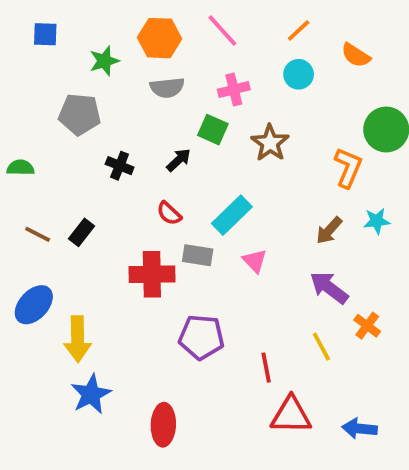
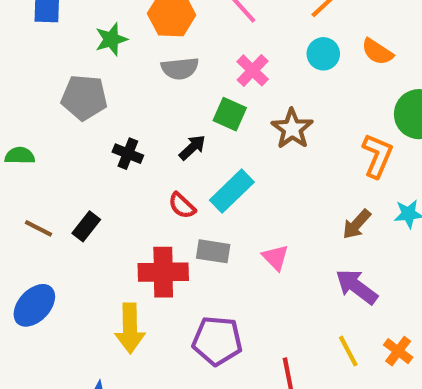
orange semicircle: (356, 55) -> (377, 52), moved
pink cross: (234, 90) -> (253, 70), turned -32
cyan rectangle: (232, 215) -> (232, 191), moved
orange cross: (367, 326) -> (398, 351), moved
yellow arrow: (78, 339) -> (130, 328), moved

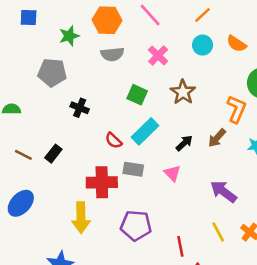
green square: (230, 114) -> (137, 95), moved
black arrow: (192, 147) -> (184, 143), moved
brown arrow: (357, 224) -> (217, 138), moved

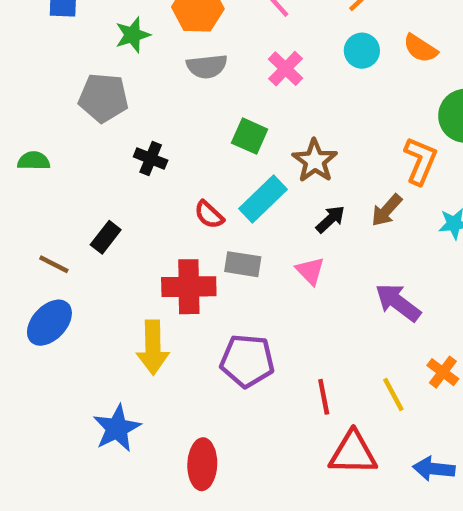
brown star: (183, 92) -> (315, 161), moved
brown line: (23, 155) -> (54, 264), moved
yellow line: (218, 232) -> (393, 395), moved

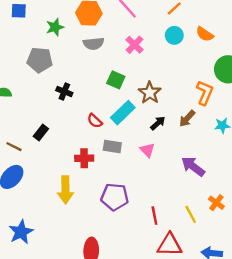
red cross: (189, 287) -> (84, 158), size x0.7
blue star: (117, 428) -> (21, 232), moved

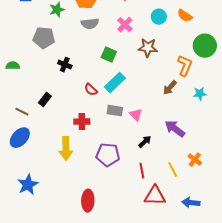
brown star: (150, 93) -> (148, 48), moved, turned -30
black arrow: (158, 123) -> (145, 142), moved
gray rectangle: (112, 147) -> (115, 111), moved

